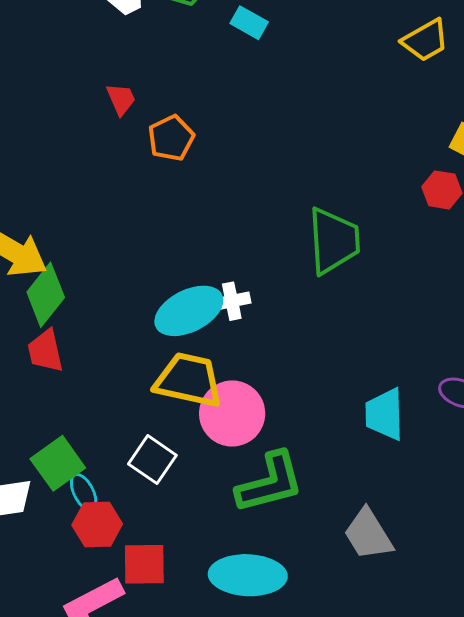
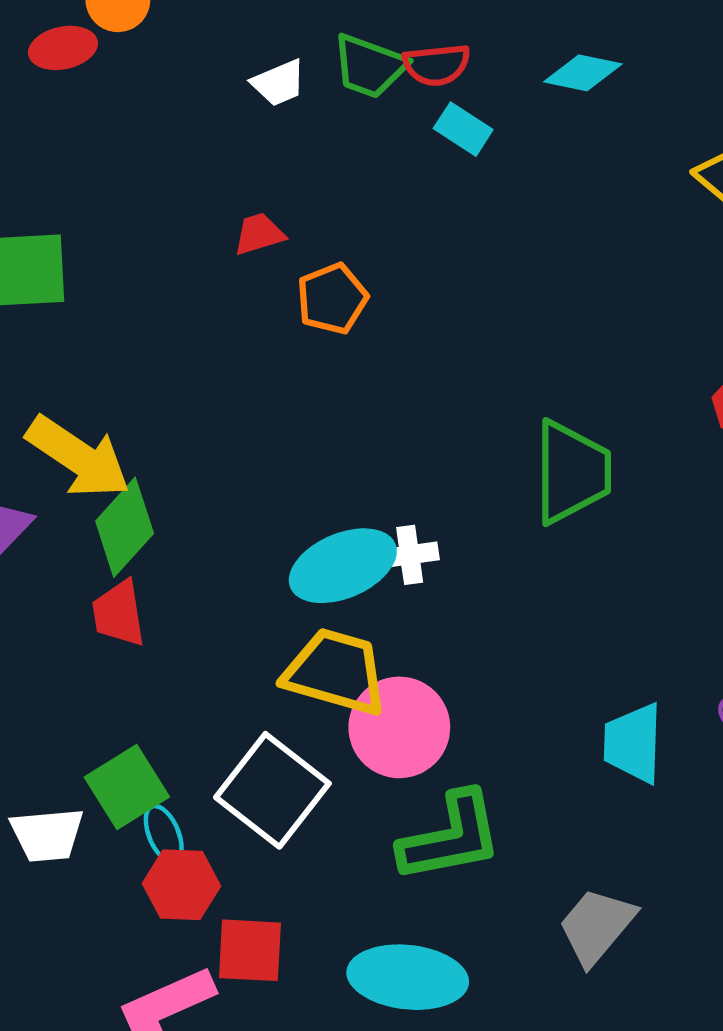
red trapezoid: (121, 99) -> (259, 234), turned -87
white square: (152, 460) -> (272, 790), size x1.5
gray trapezoid: (368, 534) -> (597, 926), turned 68

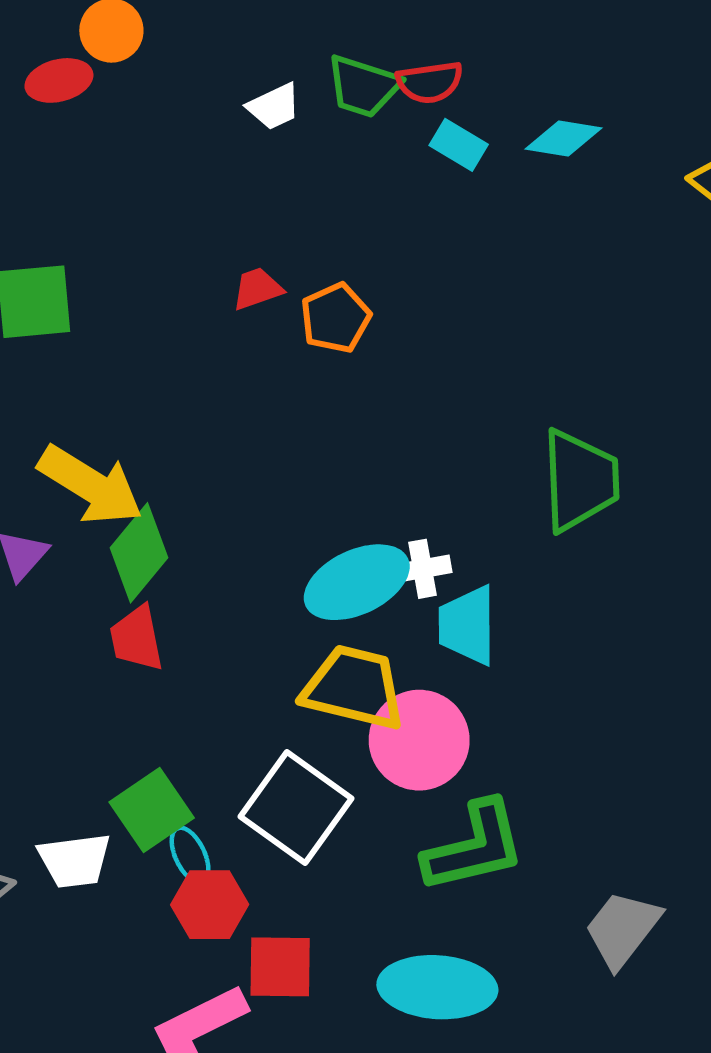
cyan diamond: (583, 73) -> (563, 138), moved
red trapezoid: (259, 234) -> (257, 289), moved
cyan trapezoid: (633, 743) -> (467, 625), moved

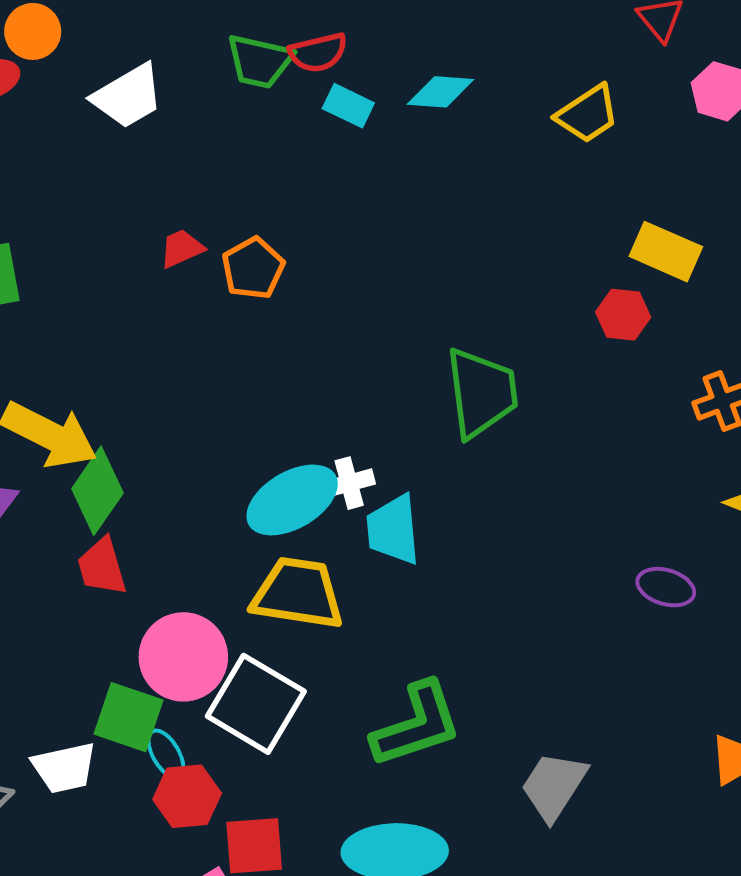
white trapezoid: (274, 107) -> (128, 96), moved, size x1.5
pink circle: (419, 740) -> (183, 657), moved
green square: (152, 810) -> (129, 717), turned -32

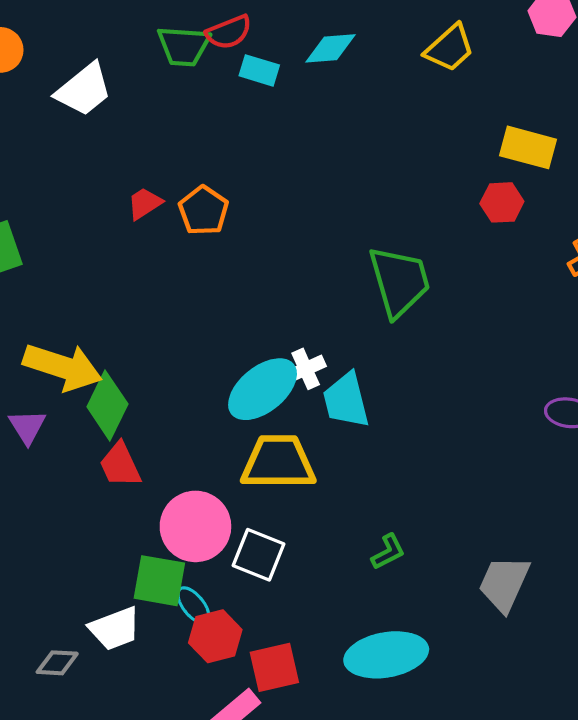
white square: (256, 704) -> (258, 555), size x0.7
green L-shape: (417, 725) -> (388, 552), size x0.5

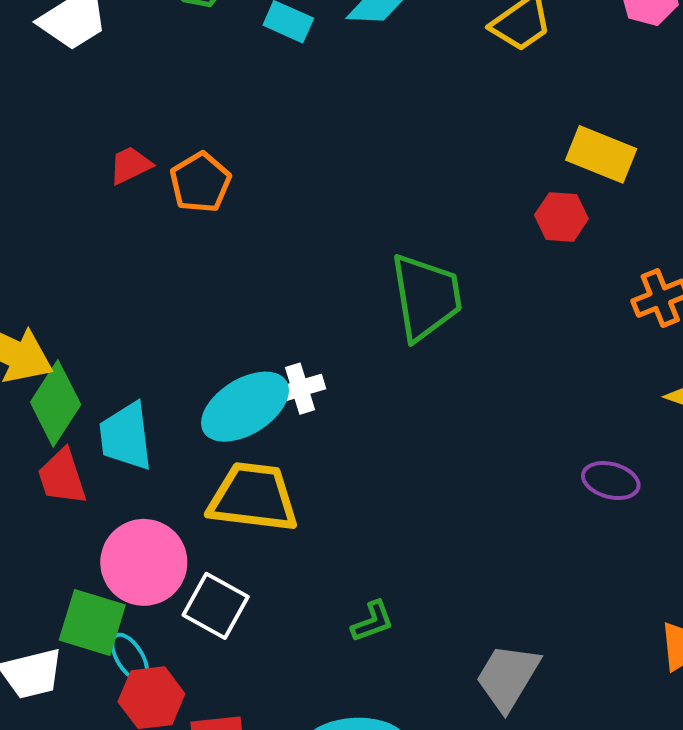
cyan trapezoid: (346, 400) -> (126, 436), moved

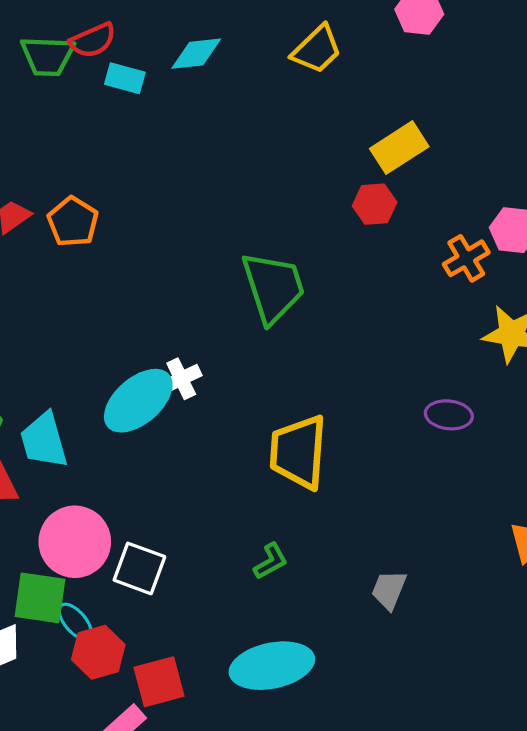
yellow rectangle: (601, 154) -> (399, 148), turned -46
yellow trapezoid: (253, 497) -> (298, 452), moved, turned -84
gray trapezoid: (508, 677) -> (389, 590), size x0.7

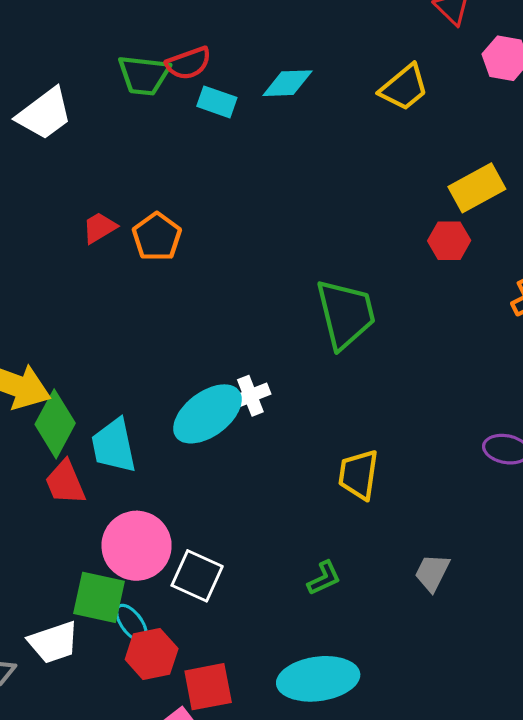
yellow trapezoid: (298, 452) -> (358, 475), size x0.7
gray trapezoid: (389, 590) -> (432, 573), moved

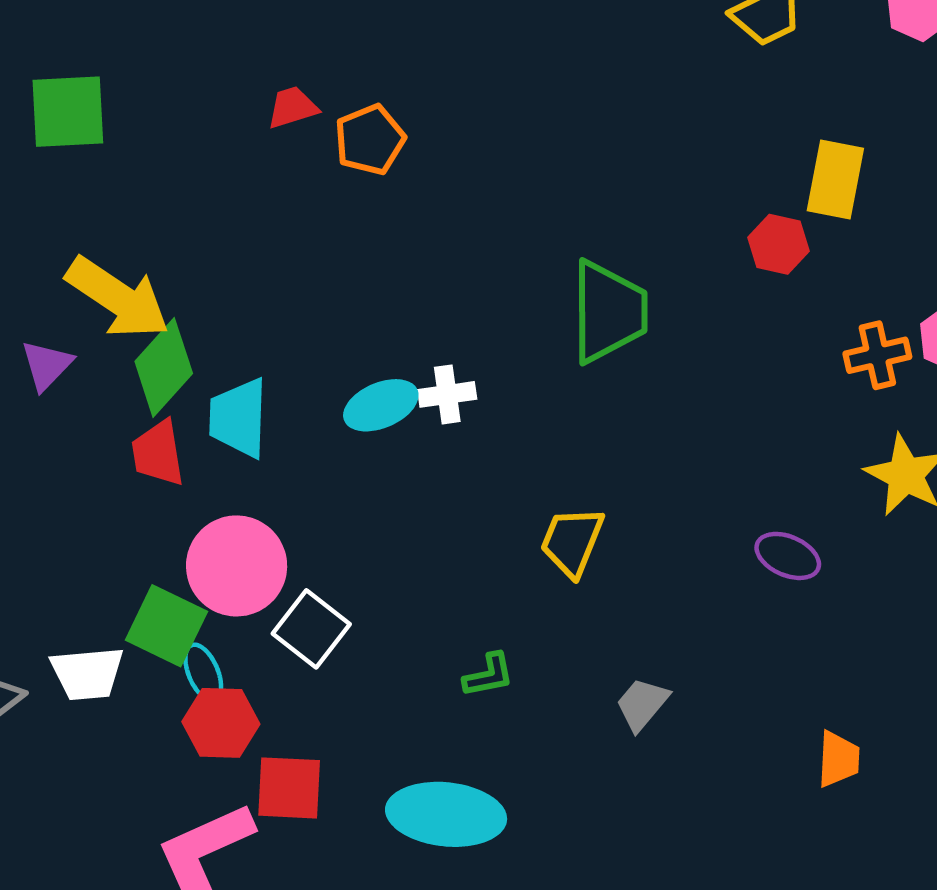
yellow rectangle: (477, 188) -> (835, 180), turned -64
cyan ellipse: (208, 414) -> (381, 405), size x0.7

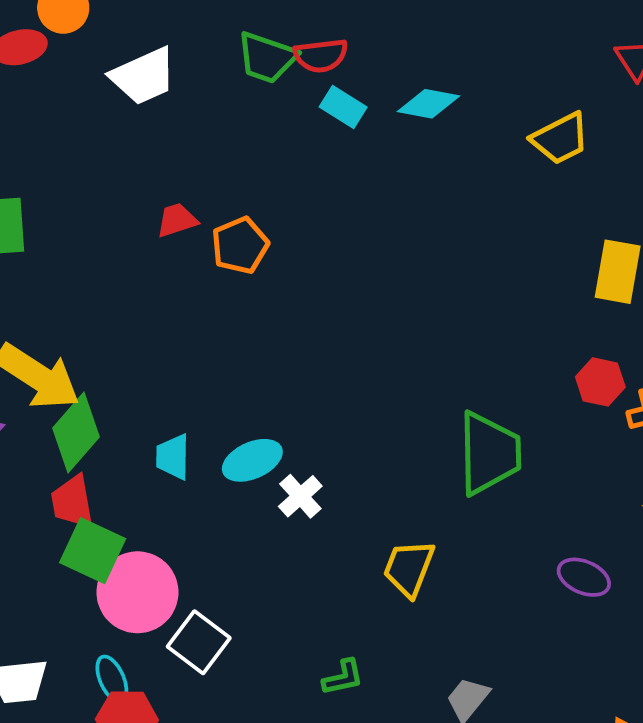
red hexagon: (778, 244) -> (600, 382), moved
green trapezoid: (609, 312) -> (489, 453), moved
white cross: (447, 394) -> (300, 496), moved, turned -33
cyan trapezoid: (239, 418) -> (173, 457), moved, size x0.7
green square: (166, 626) -> (93, 551), moved

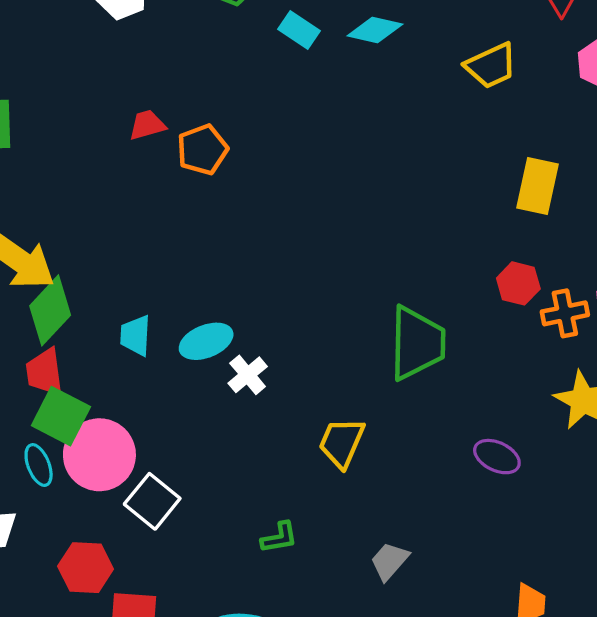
cyan ellipse: (112, 679) -> (39, 465), moved

